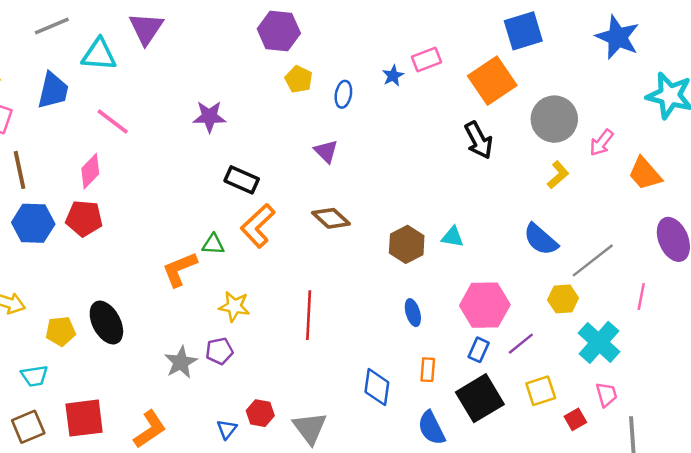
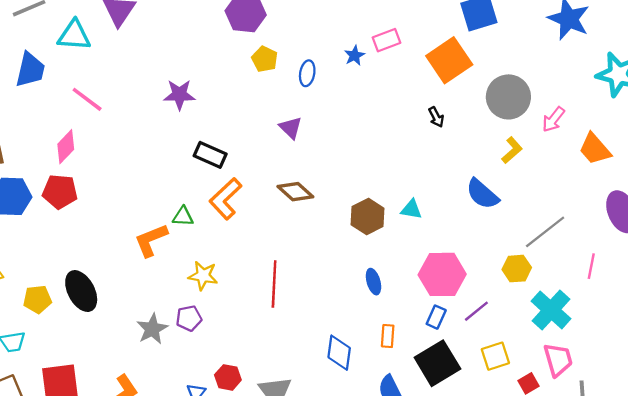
black arrow: (479, 140) -> (436, 117), size x0.6
blue semicircle: (541, 239) -> (482, 194), moved
pink trapezoid: (606, 394) -> (558, 360), size x1.4

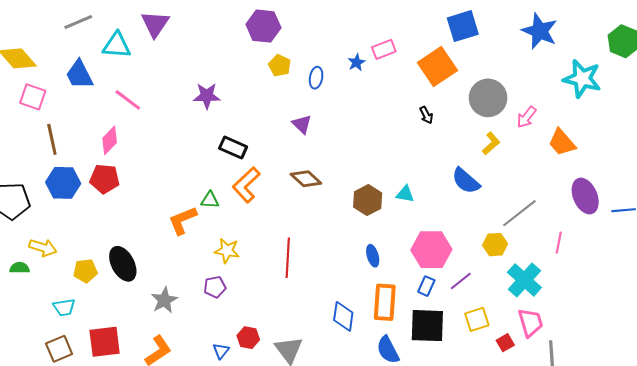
blue trapezoid: (30, 70) -> (79, 75), turned 140
gray star: (152, 329) -> (164, 300), moved
orange rectangle: (388, 336) -> (385, 302), size x1.8
black square: (437, 363) -> (427, 326), turned 33

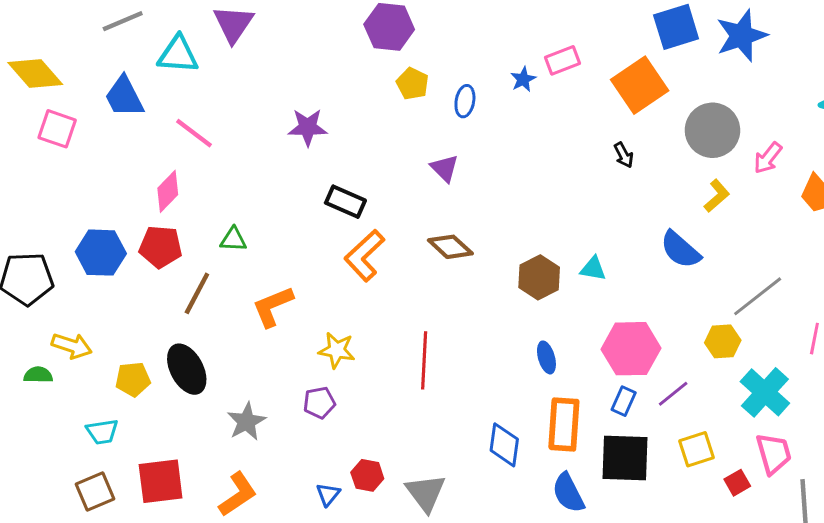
blue star: (540, 31) -> (742, 36), moved, turned 30
brown line: (52, 139) -> (197, 293), moved, turned 40
green triangle: (210, 200) -> (233, 239), moved

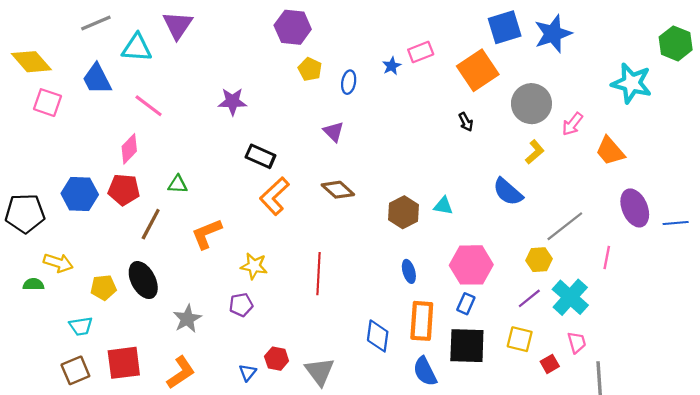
purple line: (673, 394) -> (529, 298), moved
yellow square: (696, 449) -> (520, 339), turned 32
pink trapezoid: (774, 454) -> (577, 342), size x0.7

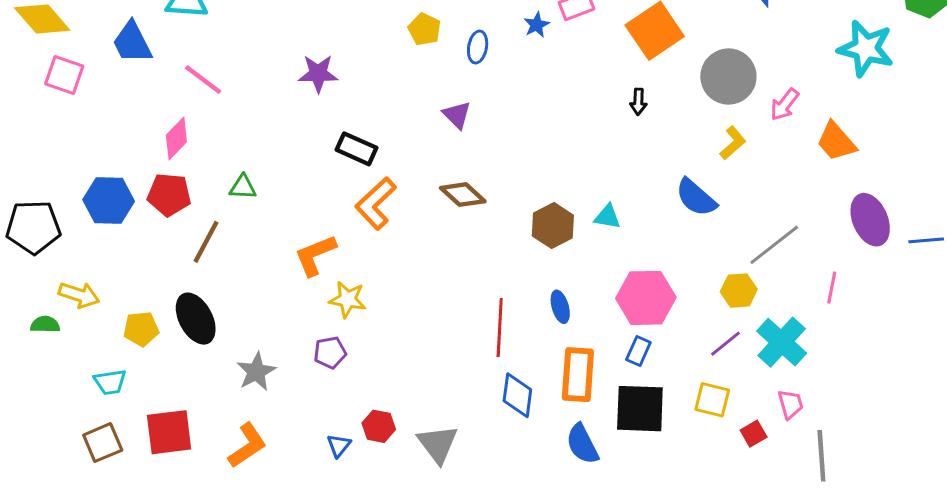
black arrow: (466, 122) -> (638, 102), turned 30
orange L-shape: (207, 234) -> (315, 255), moved
red line: (319, 274) -> (500, 327), moved

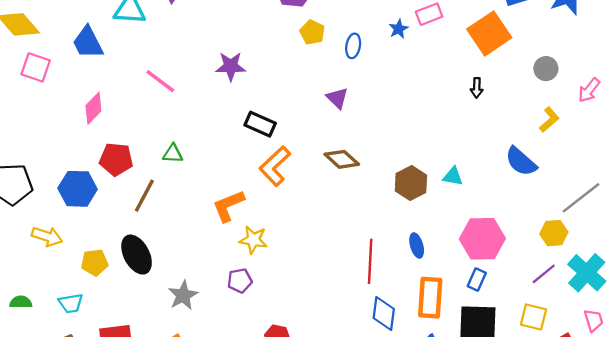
gray circle: (728, 77) -> (546, 69), size x0.6
pink line: (203, 79) -> (160, 81), moved
pink diamond: (176, 138) -> (93, 108), moved
blue hexagon: (109, 200) -> (78, 189), moved
green semicircle: (45, 324) -> (21, 302), moved

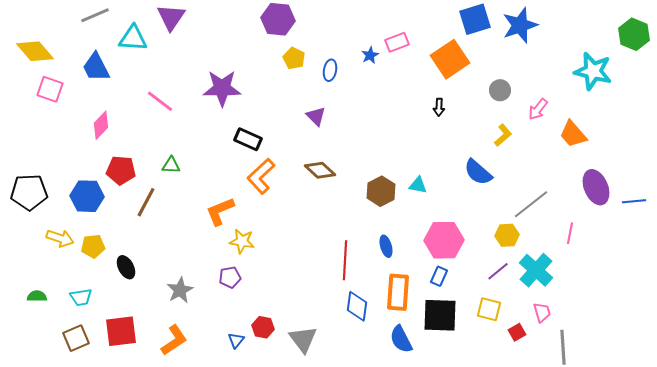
purple star: (231, 66) -> (222, 88), size x1.4
black ellipse: (137, 255) -> (126, 267), moved, size x0.7
yellow pentagon: (95, 262) -> (93, 246), moved

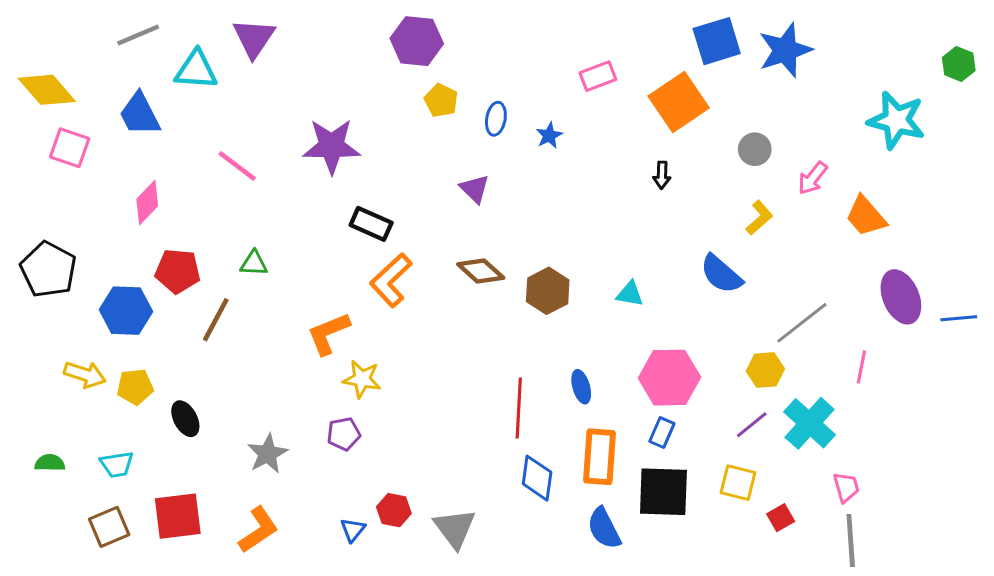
green hexagon: (634, 34) -> (959, 64), size x0.7
blue star: (370, 55) -> (549, 136), moved
brown hexagon: (381, 191) -> (548, 291), moved
black pentagon: (29, 192) -> (48, 269), moved, turned 30
pink trapezoid: (542, 312) -> (846, 487), moved

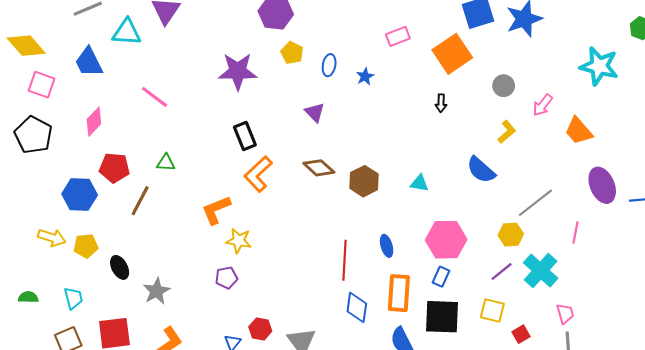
purple star: (331, 146) -> (238, 71), moved
black rectangle: (371, 224) -> (245, 136), turned 44
black pentagon: (48, 269) -> (33, 135), moved
gray star: (268, 454) -> (157, 291), moved
cyan trapezoid: (117, 464) -> (73, 298), turned -95

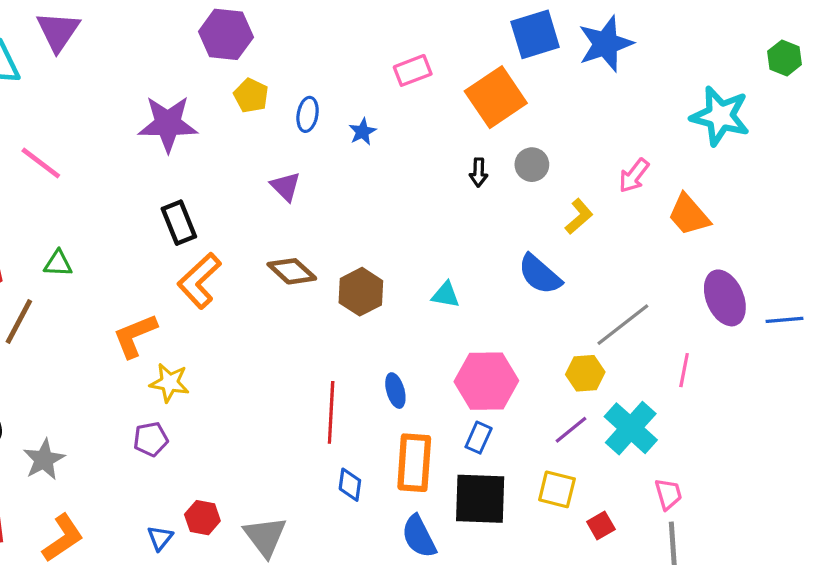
gray circle: (504, 86) -> (532, 165), moved
blue diamond: (357, 307) -> (350, 485), size x0.7

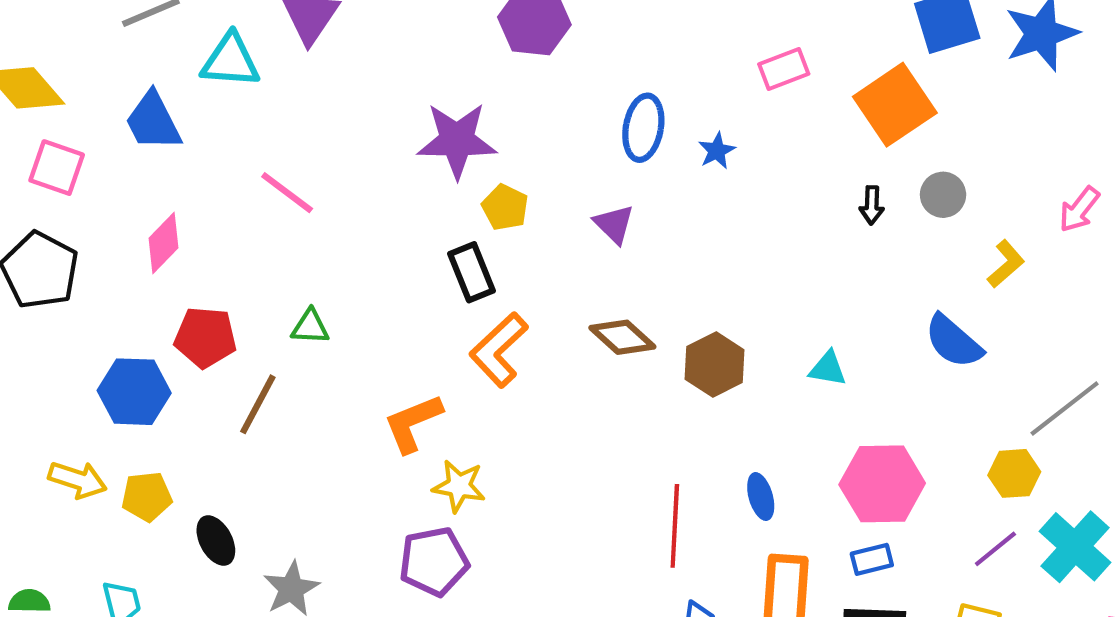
yellow pentagon: (251, 96) -> (505, 207), moved
blue ellipse: (308, 114) -> (643, 128), size x1.4
blue rectangle: (479, 438) -> (872, 559), turned 52
purple pentagon: (151, 439) -> (434, 561), size x1.5

